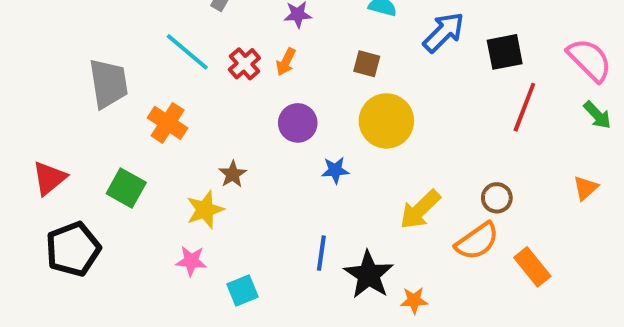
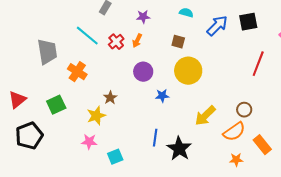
black square: (505, 52) -> (248, 22), moved
green square: (126, 188) -> (56, 105), turned 36
orange star: (414, 300) -> (236, 160), moved

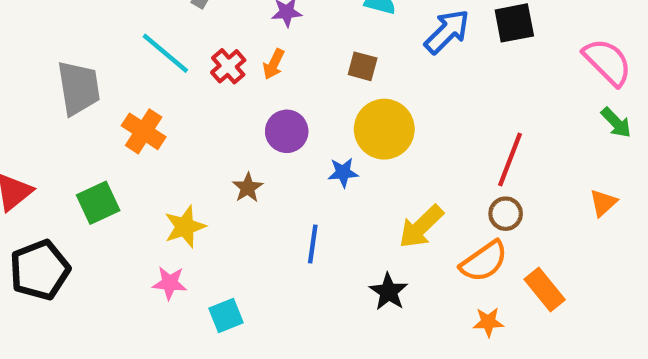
red line: (258, 64) -> (510, 159), moved
blue star: (162, 96) -> (343, 172), moved
brown star: (110, 98) -> (248, 188), moved
blue line: (155, 138) -> (313, 244), moved
black star: (179, 149) -> (389, 292), moved, size x0.7

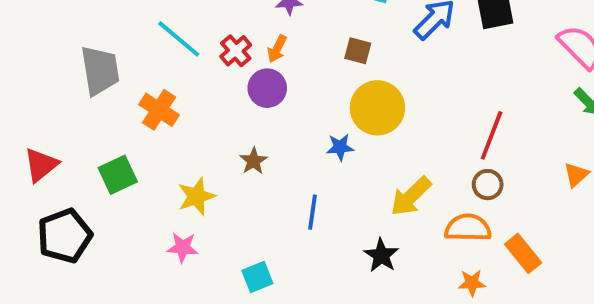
purple circle: (287, 131) -> (267, 88), moved
orange semicircle: (484, 261) -> (468, 228), turned -144
cyan square: (226, 316) -> (257, 277), moved

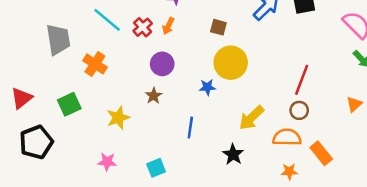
purple circle: (267, 88) -> (162, 64), moved
pink star: (183, 248) -> (107, 162), moved

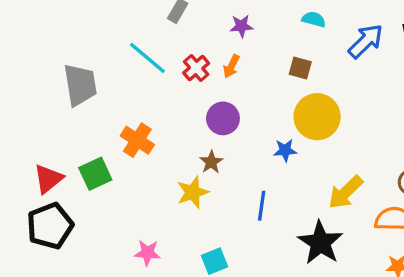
orange cross: (95, 64) -> (137, 140), moved
red triangle: (22, 98) -> (48, 179), moved
yellow star: (118, 118) -> (193, 192), moved
black star: (233, 154) -> (320, 243), size x1.5

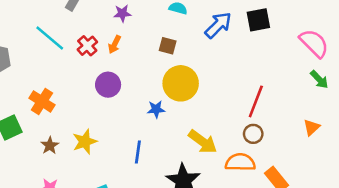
brown star: (211, 162) -> (50, 146), moved
yellow arrow: (346, 192) -> (203, 142), turned -100

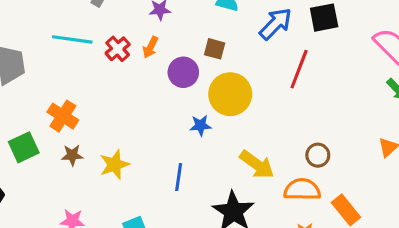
cyan line: (50, 38) -> (72, 39), turned -32
purple circle: (108, 85) -> (183, 72), moved
red line: (256, 101) -> (299, 69), moved
brown star: (50, 146) -> (72, 155), moved, turned 30

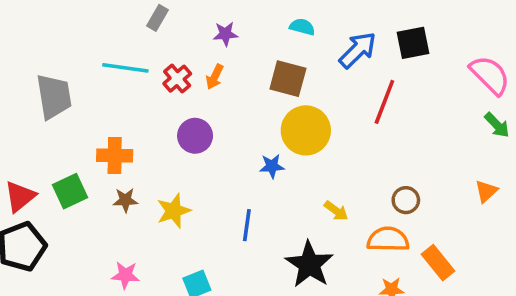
brown square: (215, 49) -> (288, 79), size x1.5
purple circle: (183, 72) -> (195, 136), moved
orange cross: (63, 116) -> (115, 155), turned -32
yellow arrow: (257, 165) -> (336, 211), size x0.6

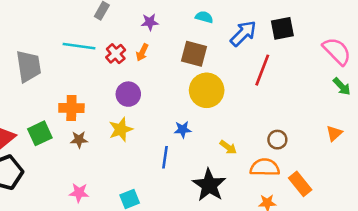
blue star: (272, 166) -> (183, 129), moved
yellow star: (174, 211) -> (121, 129), moved

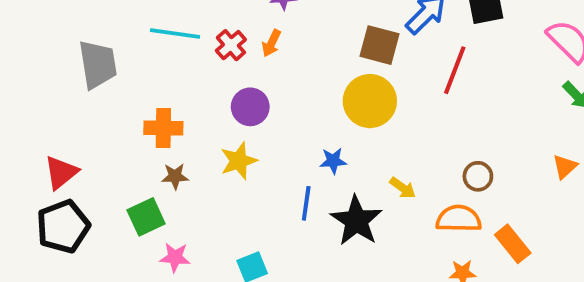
brown square: (194, 54) -> (380, 45), moved
green square: (40, 133) -> (146, 217), moved
black star: (209, 185) -> (356, 221), moved

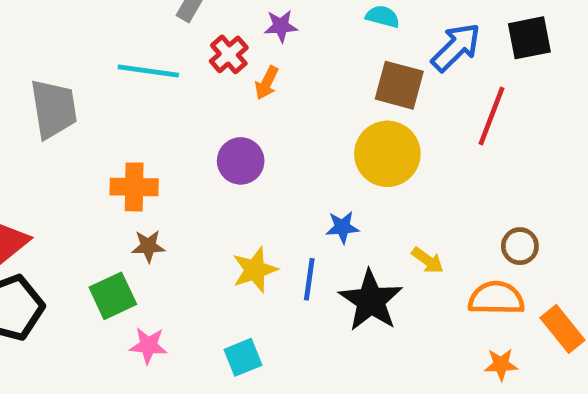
red cross: (231, 45) -> (229, 54), moved
yellow star: (239, 161) -> (255, 270), moved

